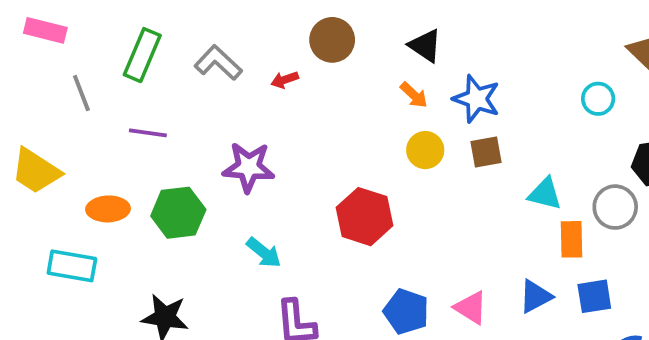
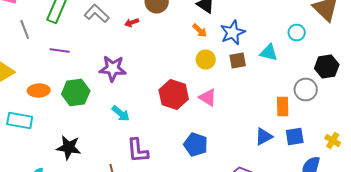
blue star: (477, 99) -> (233, 32), turned 30
cyan triangle: (545, 194) -> (269, 52), moved
pink triangle: (471, 308) -> (208, 98), moved

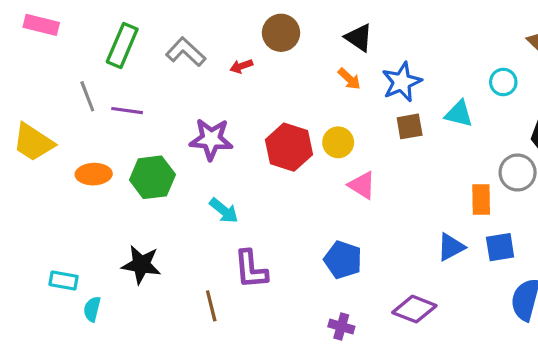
gray line: (25, 30) -> (87, 96), moved
yellow circle: (206, 60) -> (338, 142), moved
red hexagon: (174, 94) -> (289, 147), moved
cyan rectangle: (20, 120) -> (64, 280), moved, size x0.7

